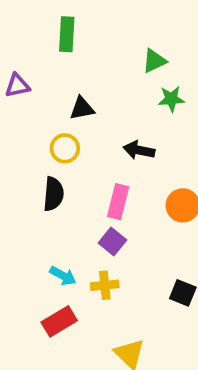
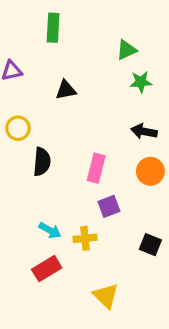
yellow circle: (65, 148) -> (18, 128), moved
black arrow: (139, 150) -> (144, 131), moved
purple square: (112, 242) -> (109, 206), moved, turned 30

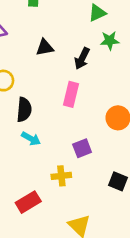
black arrow: (144, 131) -> (82, 58), moved, turned -75
pink rectangle: (96, 168) -> (71, 94), moved
cyan arrow: (50, 230) -> (31, 139), moved

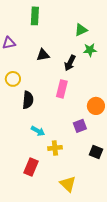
cyan arrow: (31, 139) -> (38, 131), moved
purple square: (82, 148) -> (80, 126), moved
red rectangle: (28, 202) -> (31, 167), turned -36

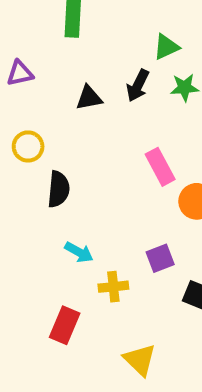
black arrow: (70, 63) -> (138, 86), moved
pink rectangle: (62, 89) -> (160, 167), moved, turned -42
purple square: (80, 126) -> (160, 258), moved

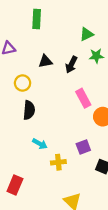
black arrow: (138, 86) -> (71, 65), moved
yellow circle: (28, 146) -> (23, 83), moved
red rectangle: (65, 325) -> (15, 185), moved

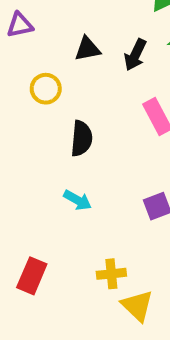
black semicircle: (29, 110) -> (82, 138), moved
yellow cross: (58, 162) -> (111, 274), moved

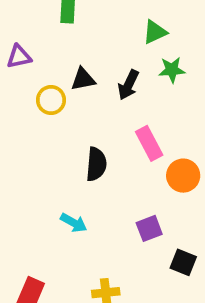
yellow circle: (46, 89) -> (51, 100), moved
black semicircle: (82, 138) -> (96, 164), moved

